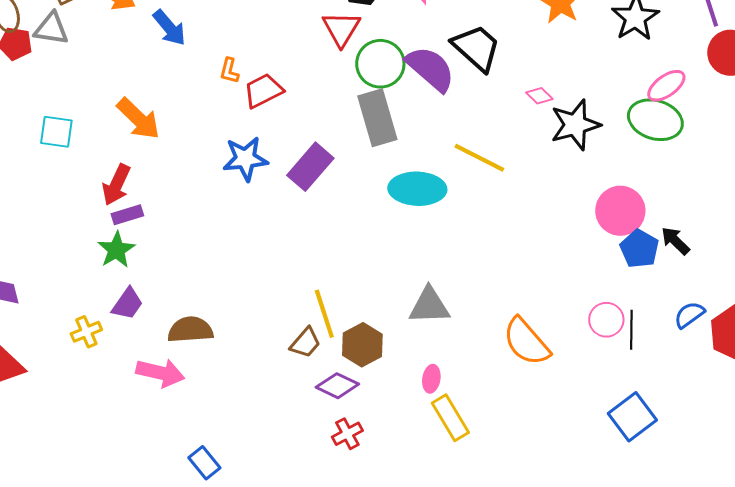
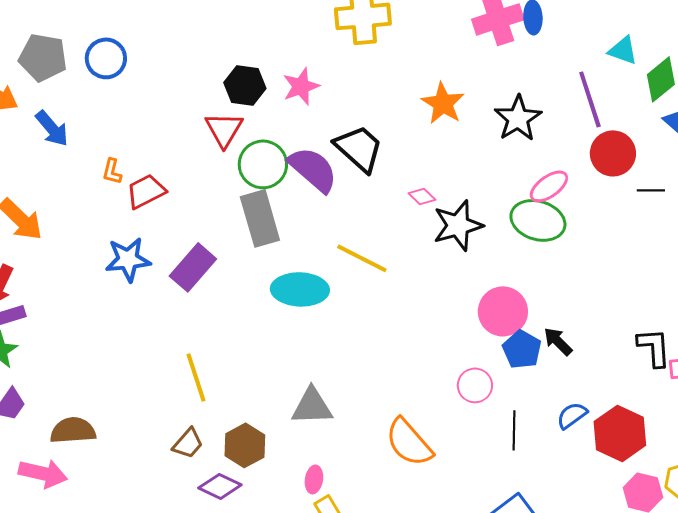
yellow line: (324, 314) -> (196, 377), moved
pink circle: (606, 320) -> (475, 385), moved

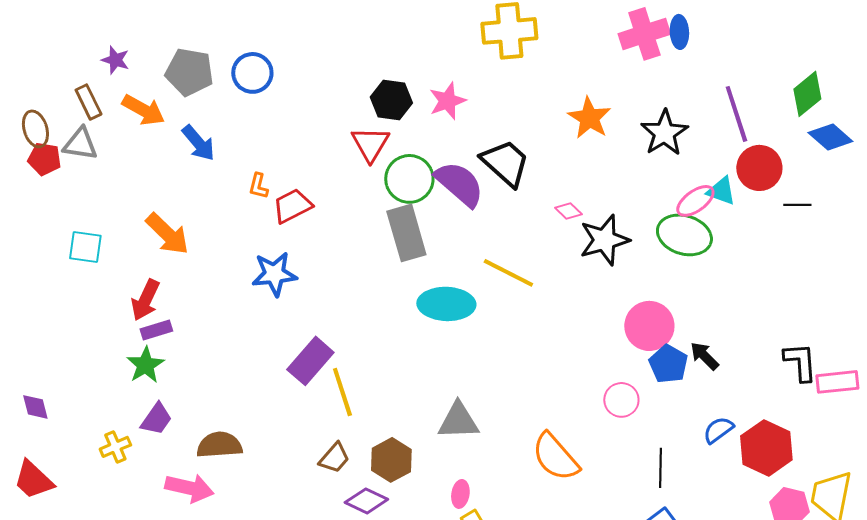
cyan triangle: (623, 50) -> (721, 191), moved
purple rectangle: (193, 267) -> (310, 361), moved
black line: (514, 430) -> (660, 468), moved

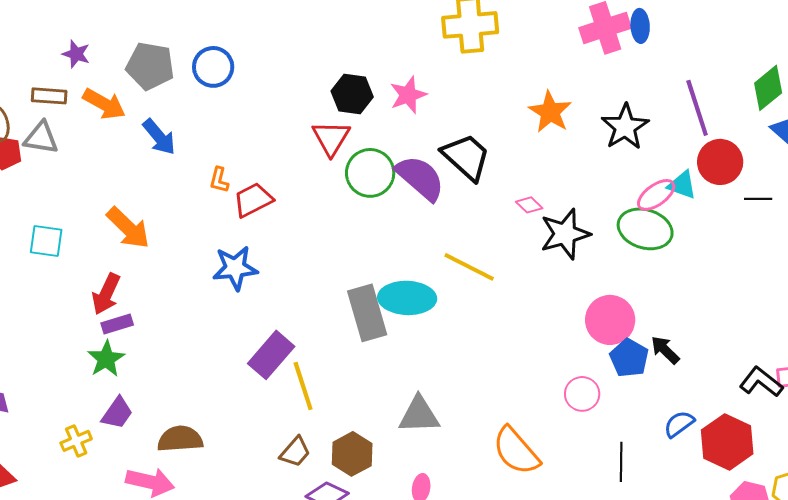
brown rectangle: (88, 102) -> (49, 96), turned -60
gray rectangle: (406, 233) -> (367, 313), moved
black L-shape: (800, 362) -> (761, 382), moved, turned -48

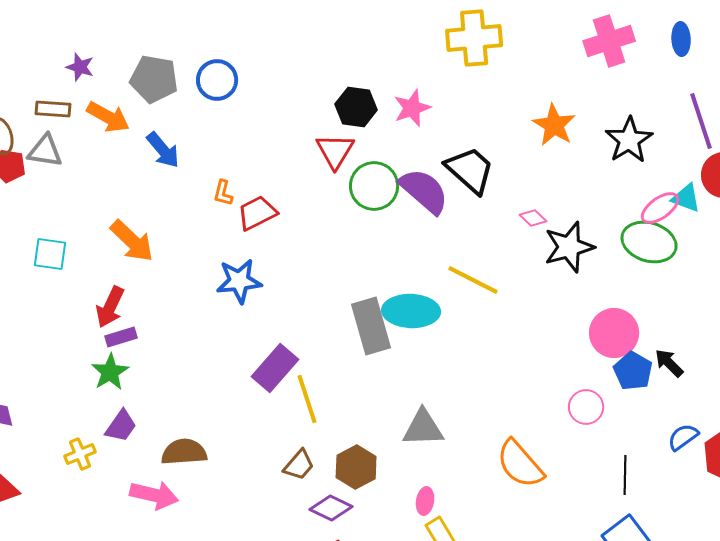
blue ellipse: (640, 26) -> (681, 39), moved

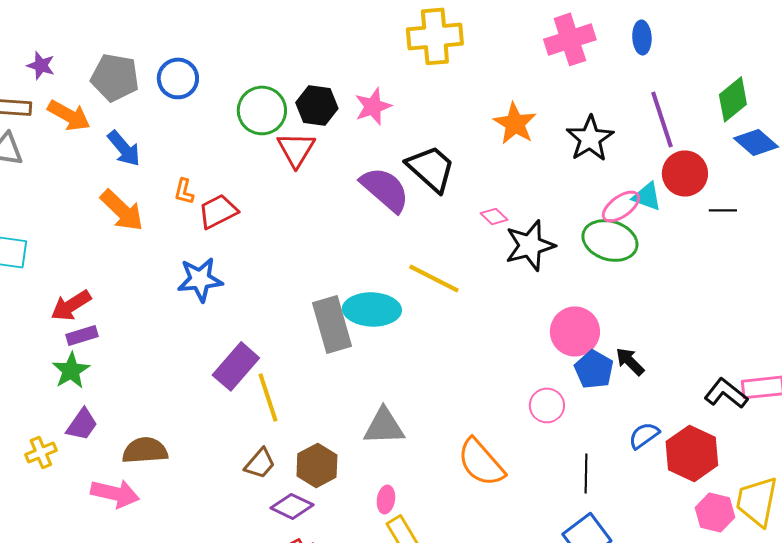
green circle: (374, 186) -> (262, 110), moved
orange arrow: (132, 241) -> (122, 210), moved
red arrow: (110, 307) -> (71, 305), turned 33

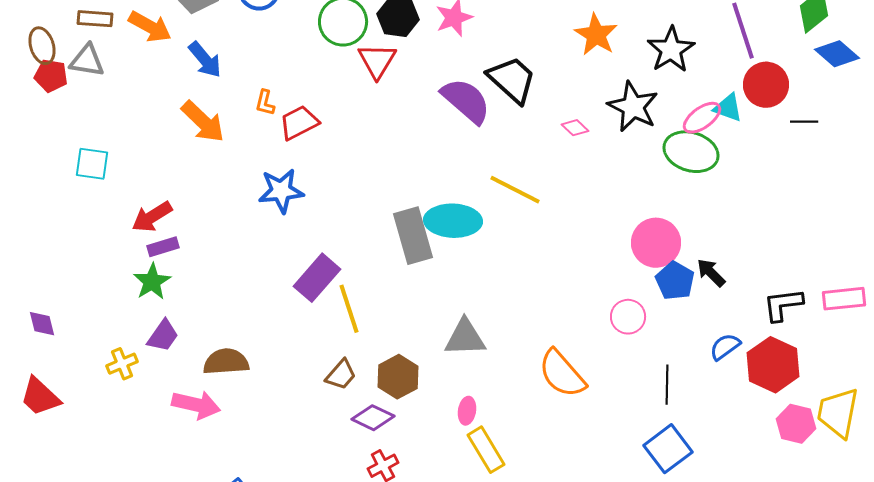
black star: (530, 245) -> (633, 107), moved, turned -30
black L-shape: (726, 393) -> (783, 305), moved, turned -45

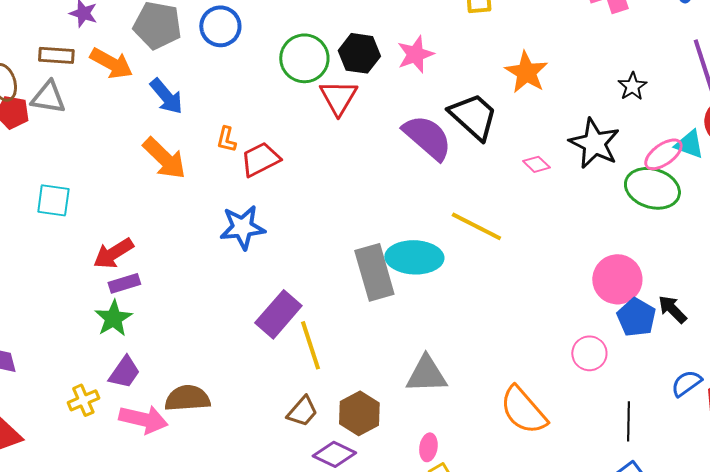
orange star: (596, 35) -> (526, 72), moved
black star: (671, 50) -> (632, 86), size x0.6
pink arrow: (196, 405) -> (143, 419), moved

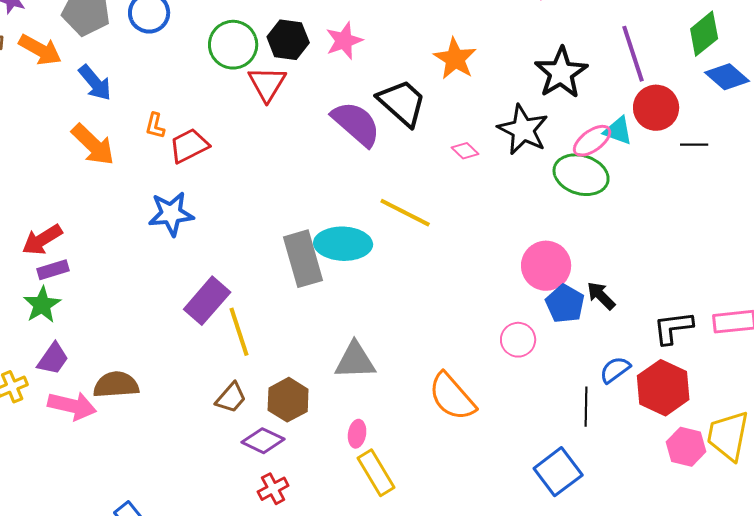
black star: (632, 86) -> (561, 73), size x1.8
black line: (628, 421) -> (586, 407), moved

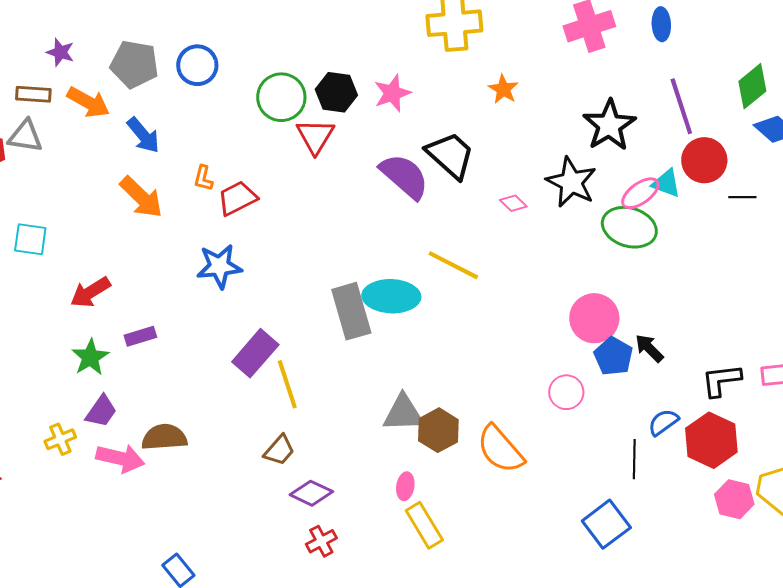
orange star: (455, 59) -> (503, 89), moved, size x0.7
purple rectangle: (53, 270) -> (140, 336), moved
brown hexagon: (288, 400) -> (438, 430), moved

